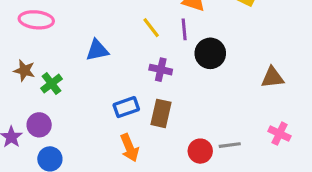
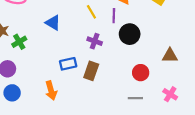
blue triangle: (97, 50) -> (53, 23), turned 35
orange arrow: (129, 148) -> (51, 90), moved
red circle: (200, 151) -> (141, 73), moved

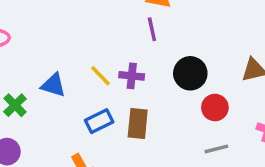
yellow line: (91, 12) -> (100, 76), moved
blue triangle: (53, 23) -> (53, 85), moved
black circle: (130, 34) -> (190, 73), moved

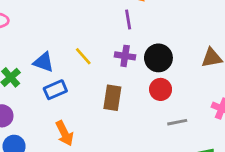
purple cross: (132, 76) -> (125, 56), moved
red circle: (215, 107) -> (161, 89), moved
blue rectangle: (99, 121) -> (55, 90), moved

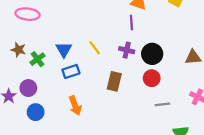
blue triangle: (44, 62) -> (64, 50), turned 35

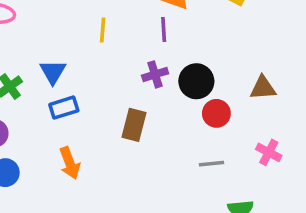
yellow line: (95, 48) -> (103, 30), moved, turned 40
purple cross: (127, 50) -> (155, 74), turned -32
red circle: (152, 78) -> (216, 113), moved

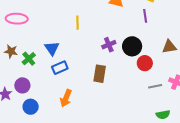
purple line: (164, 30) -> (145, 16), moved
orange arrow: (70, 163) -> (66, 98), turned 48
gray line: (211, 164) -> (155, 86), moved

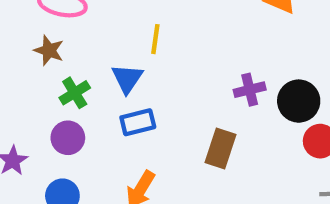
yellow line: (77, 23) -> (155, 39), moved
brown star: (11, 51) -> (49, 50), moved
purple circle: (22, 85) -> (68, 138), moved

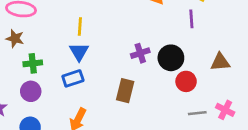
blue triangle: (127, 79) -> (79, 52), moved
green cross: (75, 93) -> (33, 63), turned 30

